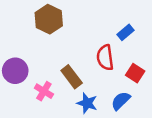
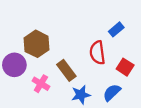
brown hexagon: (49, 19) -> (37, 44), moved
blue star: (87, 103) -> (81, 95), turned -30

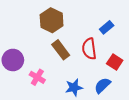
brown hexagon: (37, 44) -> (52, 20), moved
brown rectangle: (66, 70) -> (61, 50), moved

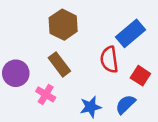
blue rectangle: (107, 27) -> (130, 33), size x1.6
brown rectangle: (61, 50) -> (59, 64), moved

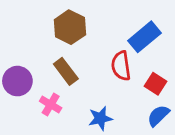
blue semicircle: (125, 104) -> (158, 116), moved

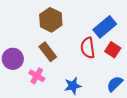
red square: (156, 84) -> (113, 50), moved

